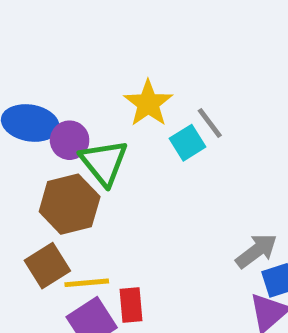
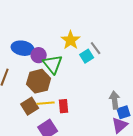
gray arrow: (256, 251) -> (115, 100), turned -60
yellow line: (87, 283) -> (46, 103), moved
red rectangle: (131, 305) -> (64, 106), moved

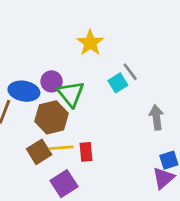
yellow star: (71, 40) -> (90, 43), moved
blue ellipse: (23, 48) -> (24, 91), moved
gray arrow: (115, 100) -> (156, 117), moved

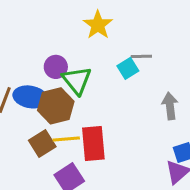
gray line: (130, 72) -> (141, 56), turned -54
blue ellipse: (24, 91) -> (30, 97), moved
red rectangle: (86, 152) -> (93, 143), size x1.6

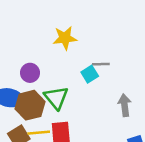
yellow star: (98, 25) -> (65, 38), turned 30
green triangle: (77, 80) -> (56, 98), moved

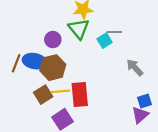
green triangle: (56, 98) -> (79, 29), moved
gray arrow: (125, 105) -> (135, 68), turned -36

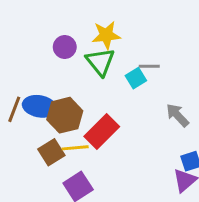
purple circle: (53, 40) -> (65, 47), moved
red rectangle: (80, 95) -> (102, 132), moved, turned 50

